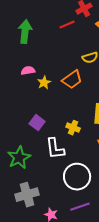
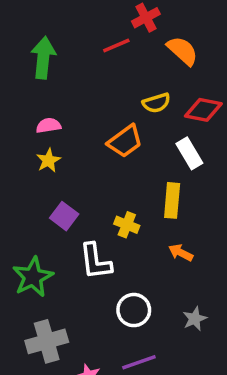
yellow star: (44, 83) -> (48, 160), moved
white circle: (77, 177) -> (134, 310), size x0.7

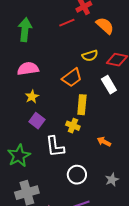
pink semicircle: (48, 126) -> (28, 69), size x1.5
yellow star: (48, 160) -> (32, 97), moved
yellow rectangle: (172, 200) -> (82, 105), moved

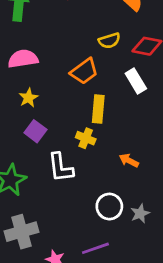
white circle: (77, 175) -> (109, 207), moved

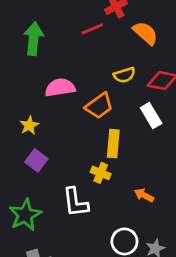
pink semicircle: (23, 59) -> (60, 88), moved
yellow star: (29, 98) -> (29, 125), moved
purple square: (35, 131) -> (36, 160), moved

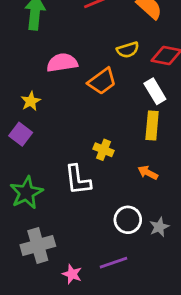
yellow rectangle: (113, 144) -> (152, 126), moved
purple square: (36, 160) -> (21, 134), moved

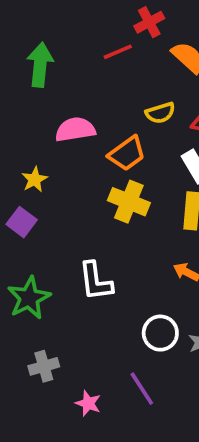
yellow cross: (104, 150) -> (129, 202), moved, size x1.5
gray cross: (38, 246) -> (44, 366), size x0.7
purple line: (114, 263) -> (142, 389), turned 76

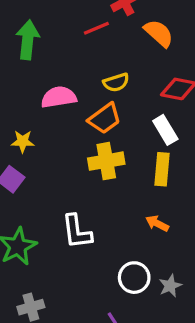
yellow semicircle: (160, 113) -> (116, 82), moved
yellow star: (35, 179) -> (23, 141), turned 30
yellow cross: (129, 202) -> (106, 161), turned -32

